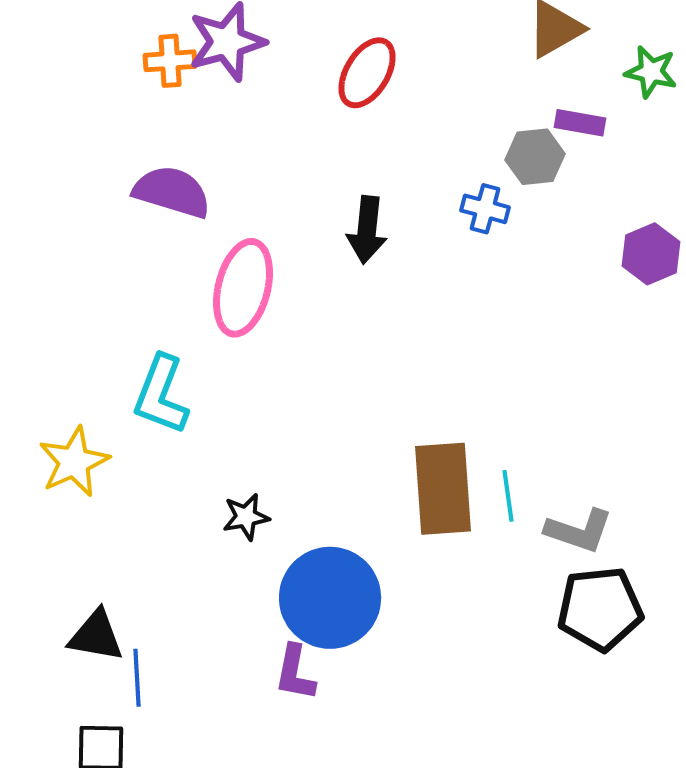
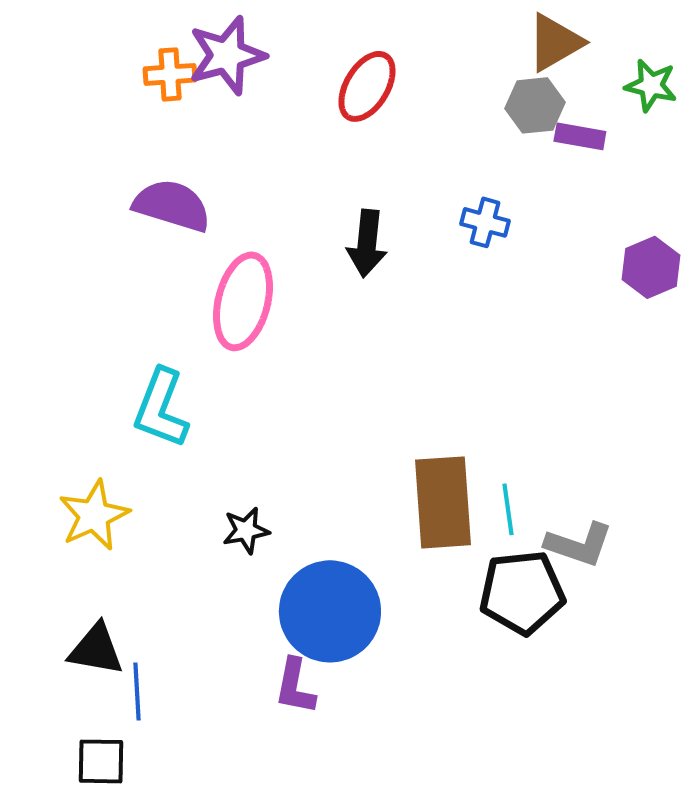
gray hexagon: (535, 157) -> (535, 105), moved
yellow star: (74, 462) -> (94, 515), moved
black pentagon: (600, 609) -> (522, 592), moved

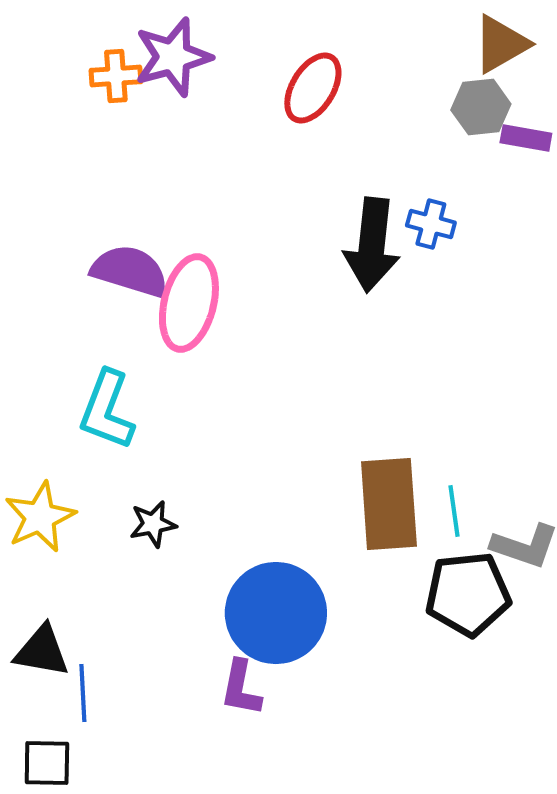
purple semicircle: (172, 205) -> (130, 271), moved
black arrow: (367, 243) -> (372, 245), moved, size x1.4
black star: (246, 530) -> (153, 524), moved

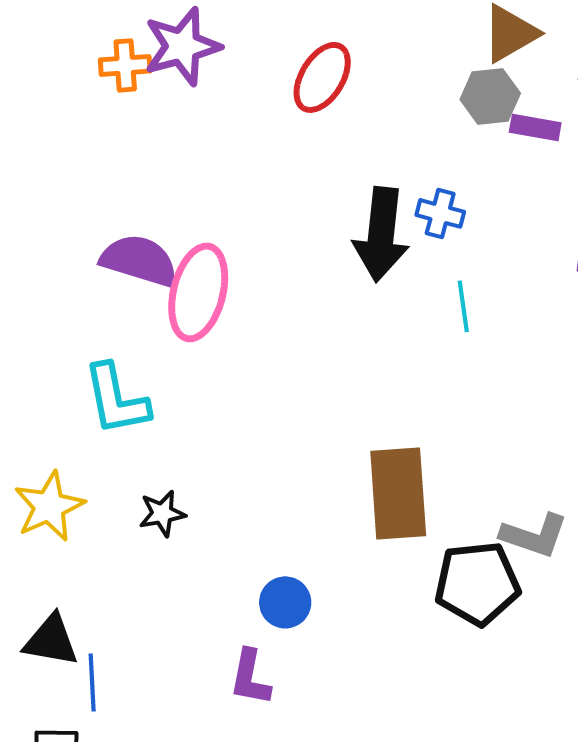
cyan L-shape: (107, 410) -> (116, 399), turned -32
cyan line: (454, 511) -> (463, 306), moved
blue circle: (276, 613) -> (285, 602), size x0.5

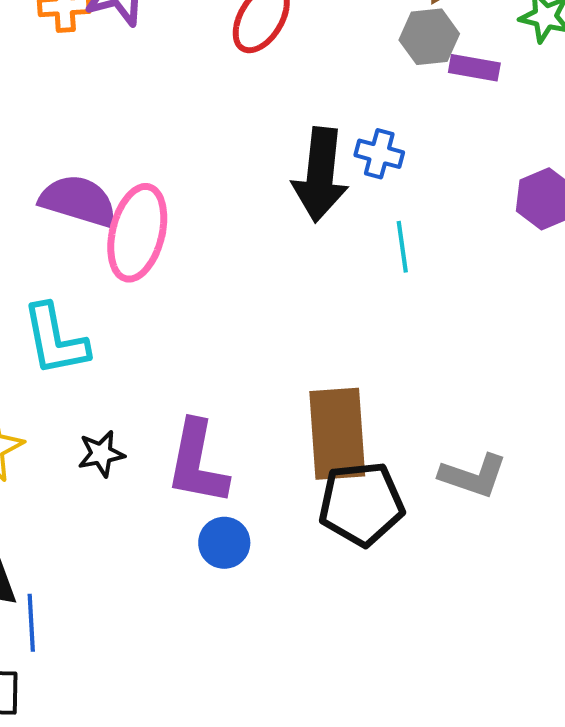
black pentagon: (477, 583) -> (361, 504), moved
purple L-shape: (250, 677) -> (197, 463), moved, size x1.5

